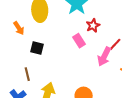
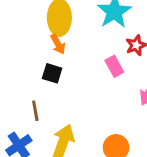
orange arrow: (19, 28) -> (58, 44), moved

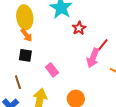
pink rectangle: (114, 66) -> (52, 70), moved

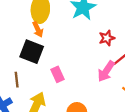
red star: (79, 28) -> (107, 38), moved
black square: (25, 55) -> (32, 52), size x1.5

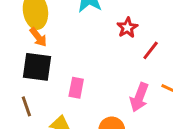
pink arrow: (106, 71) -> (139, 97), moved
pink rectangle: (57, 74) -> (76, 88), turned 49

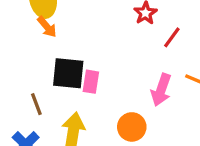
black square: (37, 67) -> (68, 73), moved

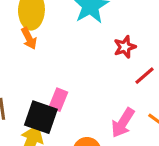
black square: (68, 73) -> (41, 117), moved

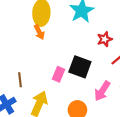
black square: (41, 117) -> (80, 67), moved

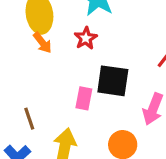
red star: (105, 39) -> (86, 38), moved

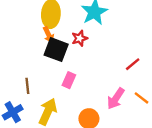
black square: (113, 81) -> (56, 50), moved

